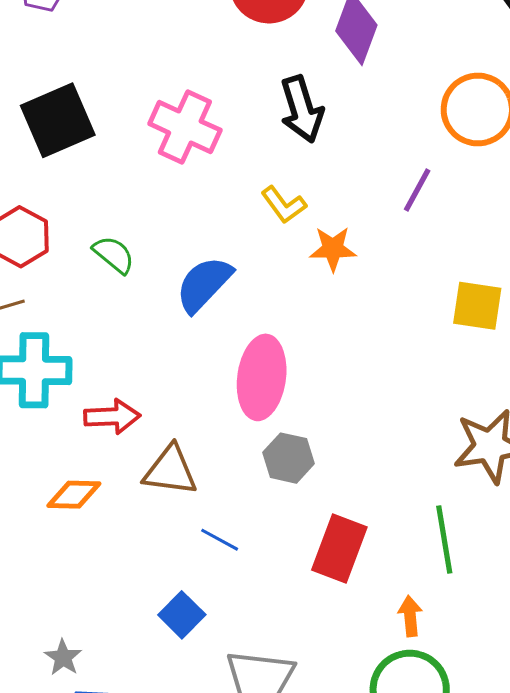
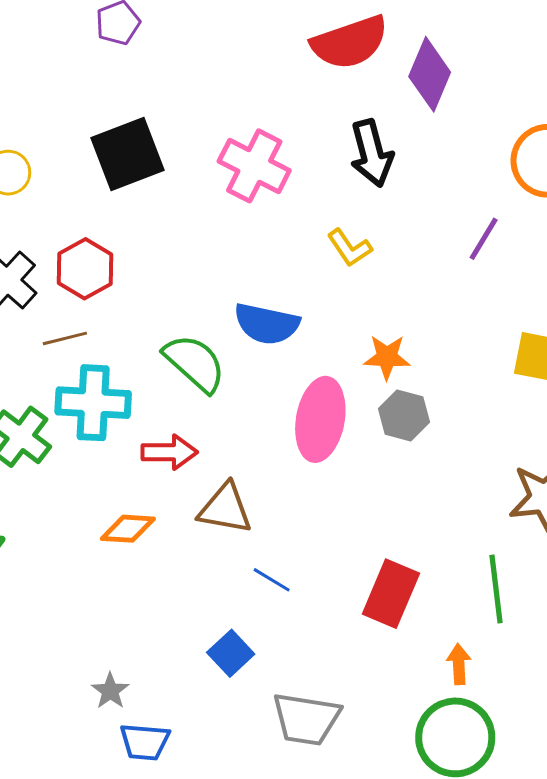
orange star: (333, 249) -> (387, 357), moved
green semicircle: (114, 255) -> (195, 363), moved, size x1.5
blue semicircle: (204, 284) -> (267, 324), turned -124
gray hexagon: (289, 458) -> (404, 415), moved

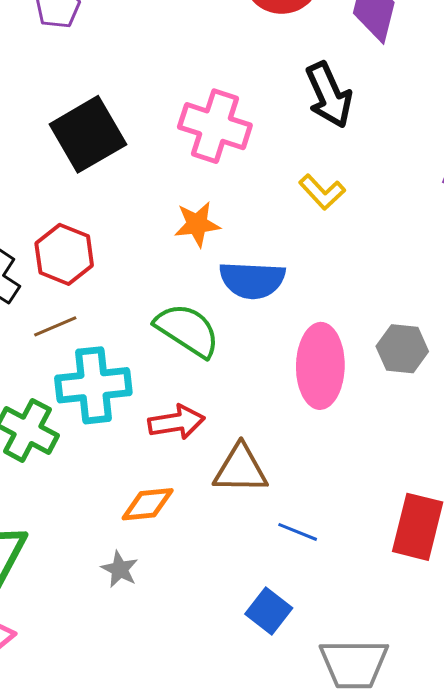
orange star: (387, 357) -> (197, 224), moved
gray star: (110, 691) -> (120, 569), moved

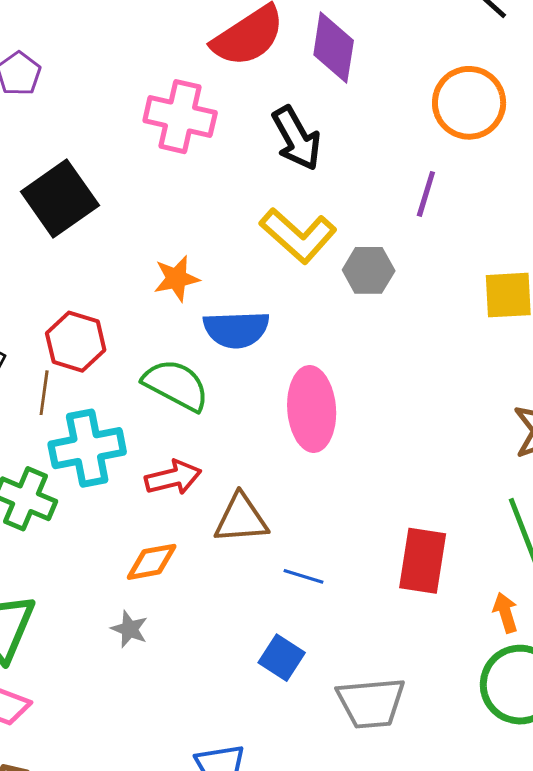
pink cross: (215, 126) -> (180, 117), moved
yellow L-shape: (322, 192) -> (298, 236), size x1.6
red hexagon: (64, 254) -> (76, 342), moved
brown line: (55, 326) -> (44, 393), turned -54
gray hexagon: (402, 349) -> (369, 270), moved

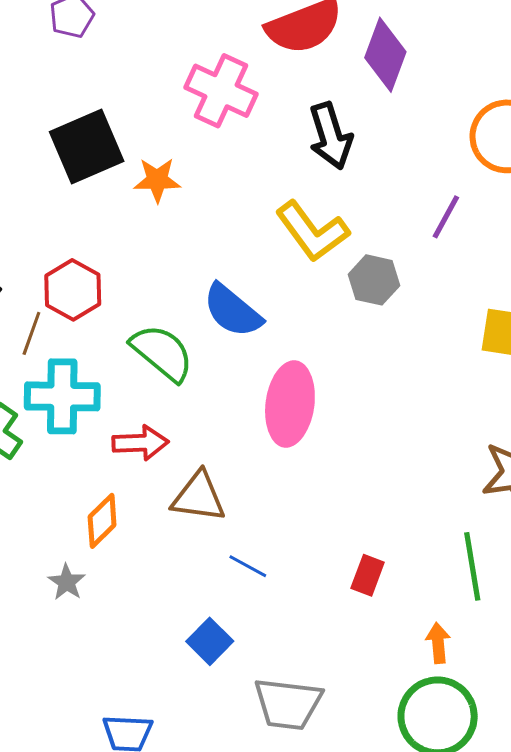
orange star: (176, 278) -> (157, 180), moved
blue semicircle: (236, 329) -> (232, 311), turned 30
red rectangle: (423, 561) -> (368, 575), size x0.6
orange diamond: (152, 562) -> (102, 521), turned -46

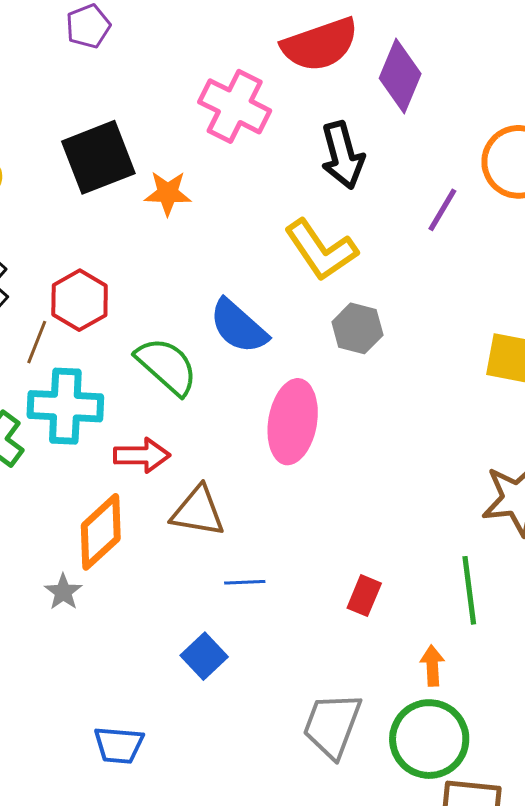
purple line: (446, 217) -> (442, 210), moved
gray hexagon: (374, 280) -> (357, 328), moved
orange diamond: (102, 521) -> (101, 532), size x1.4
blue line: (248, 566) -> (245, 582), turned -33
gray trapezoid: (288, 704) -> (332, 725), moved, turned 102

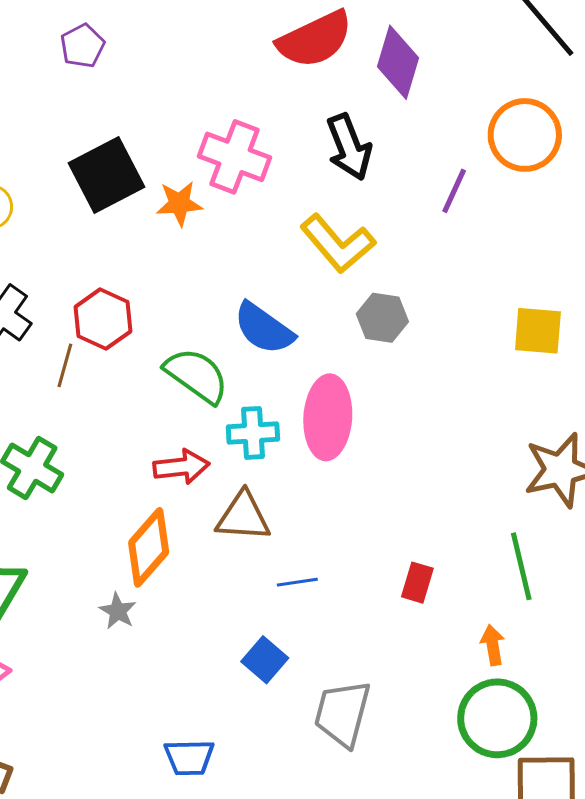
pink cross: (235, 106) -> (234, 157), moved
cyan cross: (65, 406) -> (253, 433), moved, size x0.7
gray trapezoid: (332, 725) -> (342, 713), moved

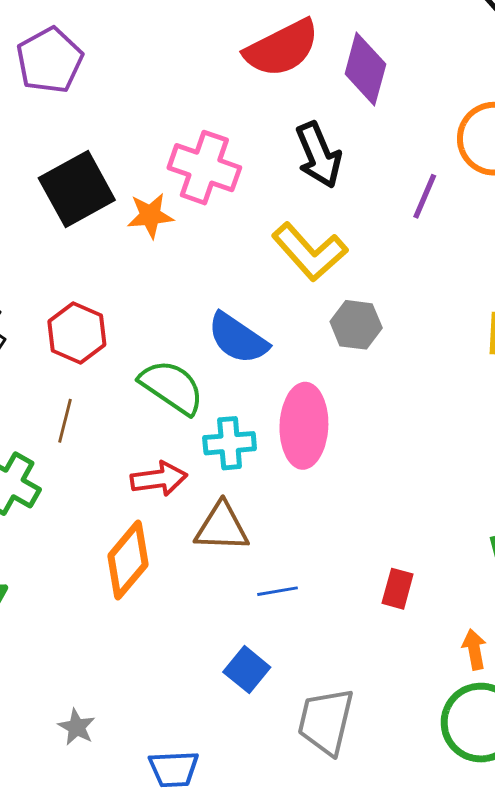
purple pentagon: (82, 46) -> (50, 60), size x1.5
brown line: (65, 365) -> (65, 421), moved
gray star: (118, 611) -> (77, 727), moved

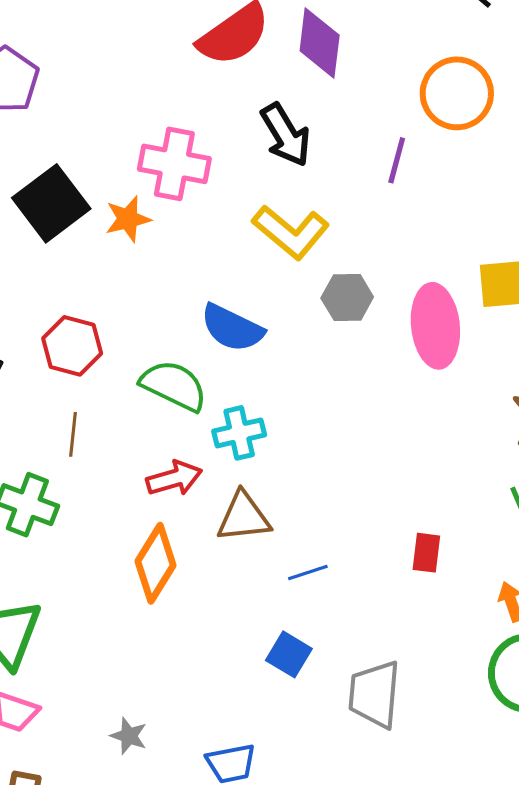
pink ellipse: (304, 426) -> (435, 326), moved

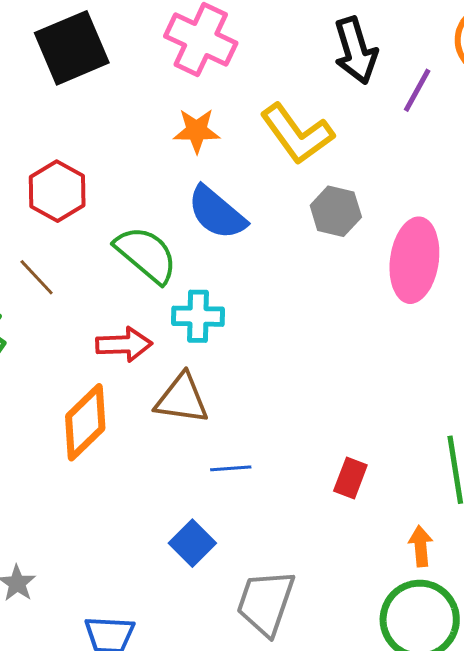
black arrow: (286, 135) -> (356, 50), moved
orange star: (128, 219) -> (197, 131), moved
brown line: (73, 434) -> (37, 277), turned -63

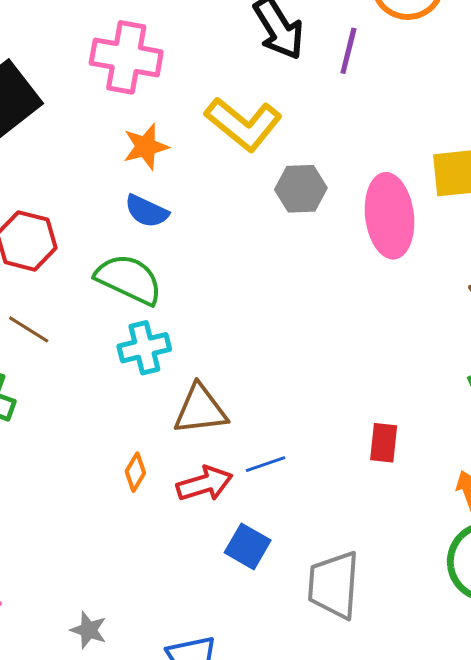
blue semicircle: (217, 213) -> (147, 211), moved, size x0.7
cyan cross: (198, 316) -> (144, 348), moved
red arrow: (124, 344) -> (205, 484), moved
orange diamond: (85, 422) -> (135, 472), moved, size x0.5

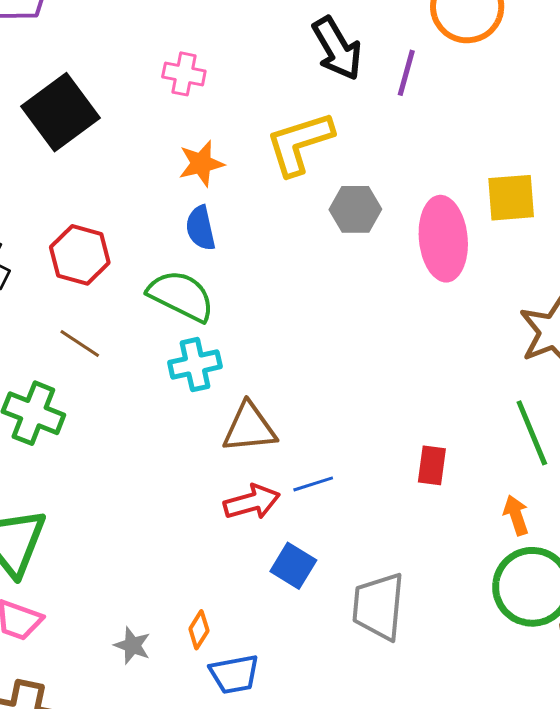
pink cross: (126, 57) -> (184, 74), size x0.6
yellow L-shape: (243, 124) -> (300, 143), turned 122
blue semicircle: (147, 211) -> (201, 228), turned 51
orange diamond: (135, 472) -> (199, 630), moved

